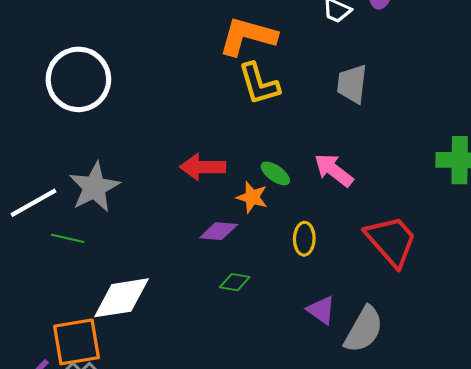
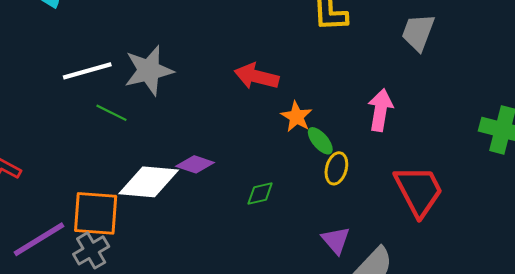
pink arrow: (334, 170) -> (380, 110), turned 48
green ellipse: (275, 173) -> (320, 141), moved
purple diamond: (219, 231) -> (195, 164), moved
green diamond: (235, 282) -> (260, 193), turned -36

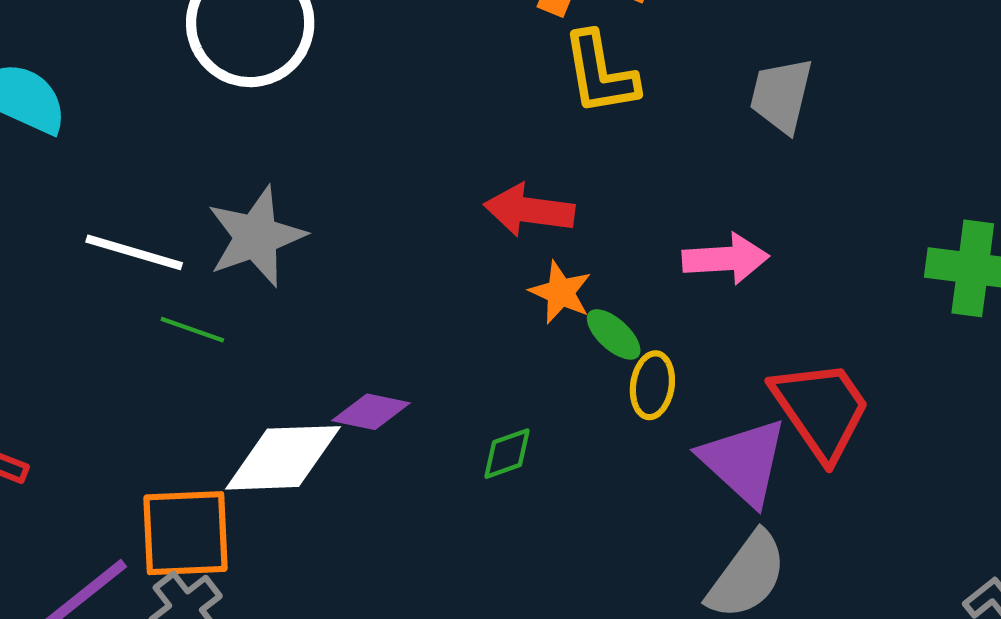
white line: (87, 71) -> (134, 252), turned 39
red arrow: (257, 76) -> (529, 210), moved
pink arrow: (380, 110) -> (726, 259), turned 84
purple triangle: (336, 240) -> (744, 462), moved, size x1.6

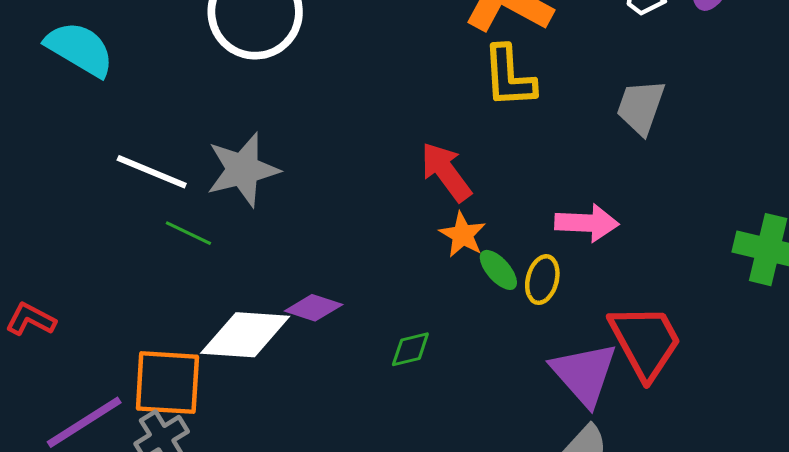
red arrow: (529, 210) -> (446, 172), turned 40
yellow ellipse: (652, 385) -> (542, 280), moved

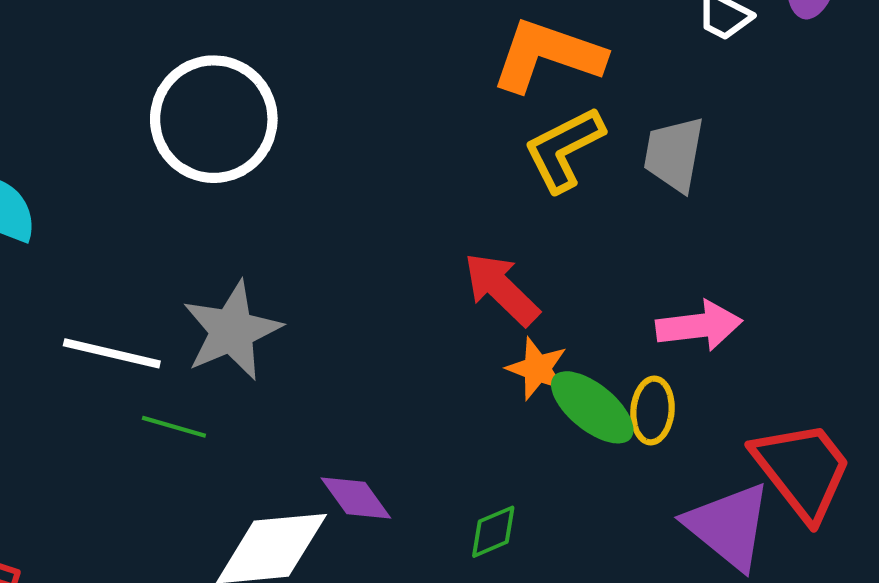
yellow L-shape: (509, 77) -> (564, 149), turned 76
gray trapezoid: (641, 107) -> (674, 154), moved
green ellipse: (498, 270) -> (592, 407), size x1.5
purple diamond: (314, 308) -> (356, 498), turned 46

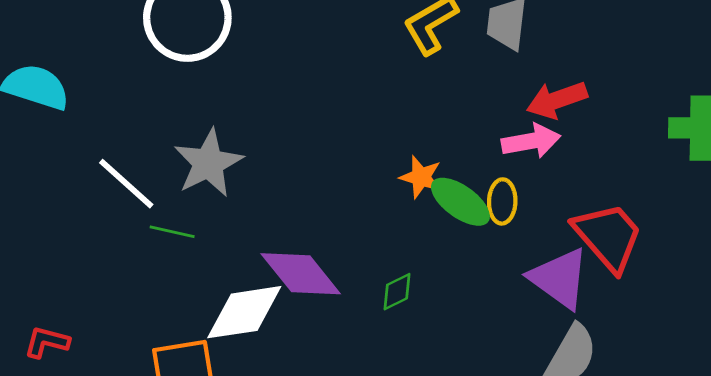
red arrow: (501, 289) -> (557, 100), moved, turned -60
white line: (112, 353) -> (126, 184), turned 32
purple diamond: (356, 498) -> (301, 274), size x1.6

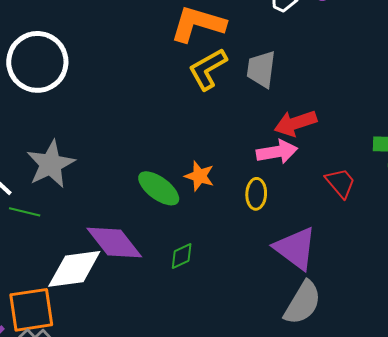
green ellipse: (460, 202) -> (159, 188), moved
red trapezoid: (608, 237) -> (340, 183), moved, size x0.6

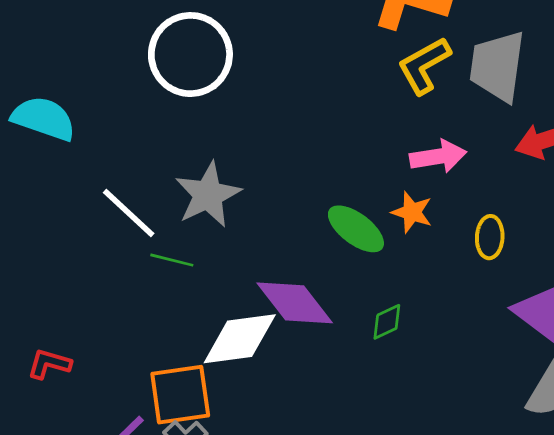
gray trapezoid: (261, 69) -> (497, 66), size x1.4
pink arrow: (277, 152) -> (438, 156), moved

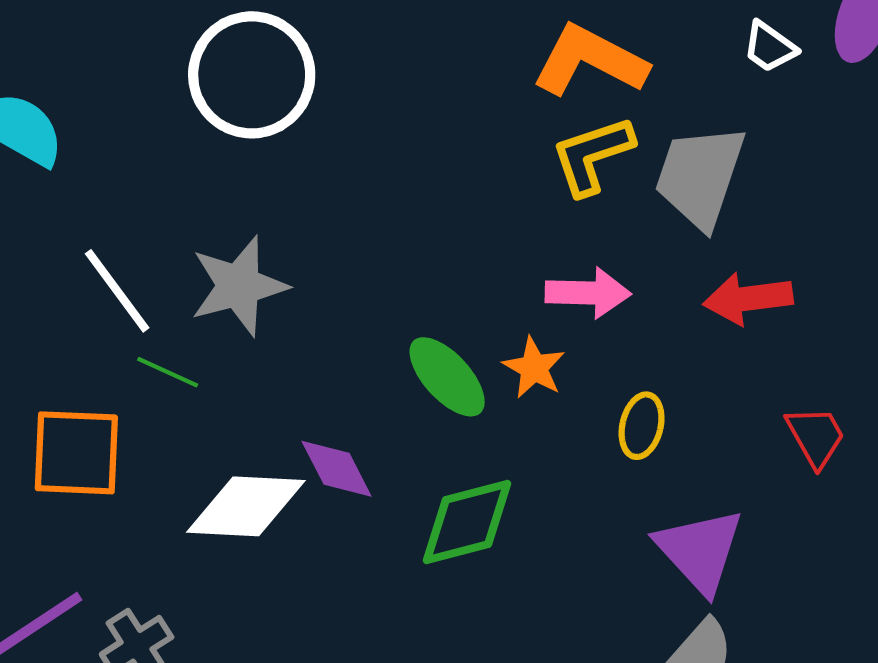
purple diamond: (295, 303) -> (337, 469), size x0.7
green diamond: (387, 322) -> (467, 522), size x1.8
orange square: (180, 395) -> (76, 453), moved

